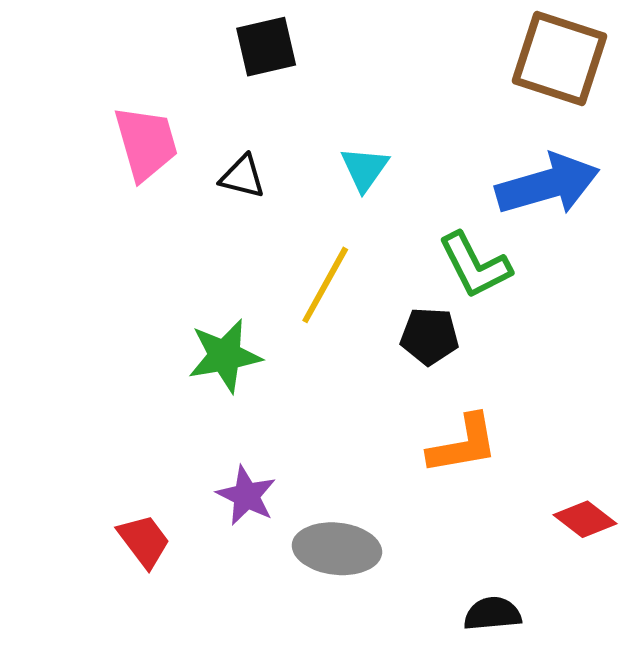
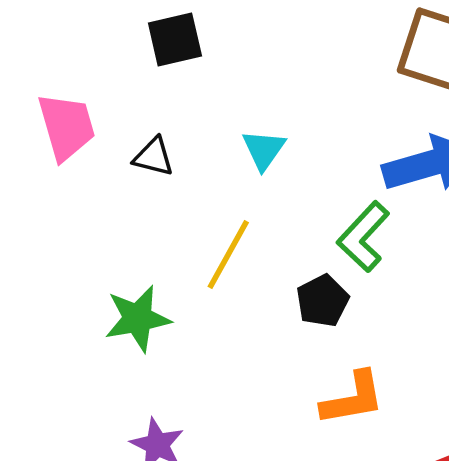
green L-shape: (475, 265) -> (363, 237), turned 70
black pentagon: (430, 336) -> (322, 301), turned -30

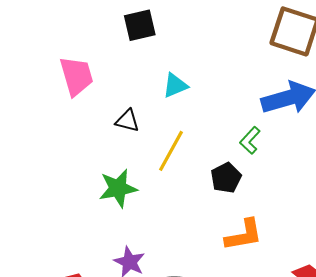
cyan triangle: (264, 150) -> (175, 85), moved, turned 32
black triangle: (154, 157) -> (127, 121), moved
green L-shape: (363, 237) -> (250, 140), size x0.7

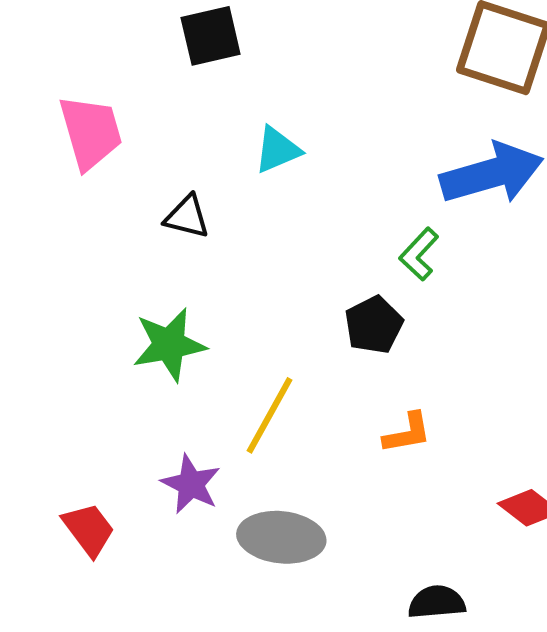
yellow line: (171, 151) -> (270, 415), moved
orange L-shape: (244, 235) -> (407, 433), size x0.7

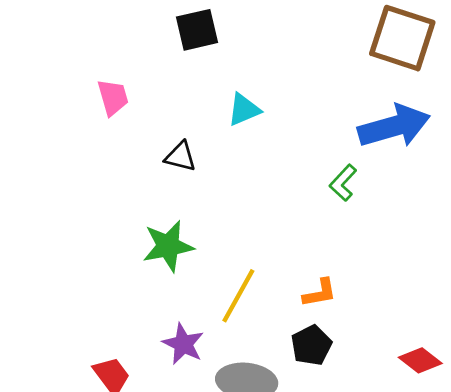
pink trapezoid: (91, 132) -> (113, 97), size x0.7
black pentagon: (374, 325) -> (311, 345), moved
orange L-shape: (407, 433) -> (320, 293), moved

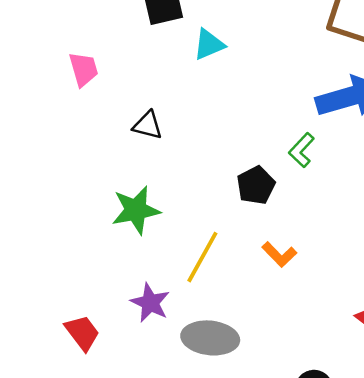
cyan triangle: (244, 110) -> (209, 44), moved
orange L-shape: (320, 293) -> (279, 254), turned 56
black pentagon: (311, 345) -> (256, 185), moved

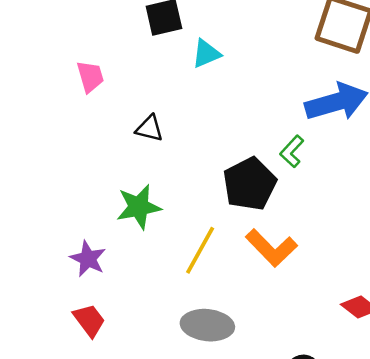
black pentagon: (256, 185) -> (250, 184), size x1.5
orange L-shape: (279, 254) -> (271, 248), size x1.6
purple star: (150, 303) -> (88, 259), moved

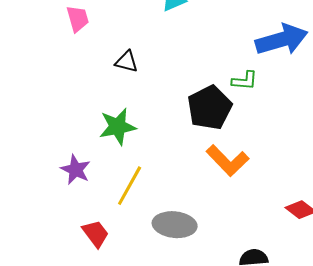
green L-shape: (292, 151) -> (245, 81), turned -128
yellow line: (200, 250) -> (130, 186), moved
red trapezoid: (89, 320) -> (96, 234), moved

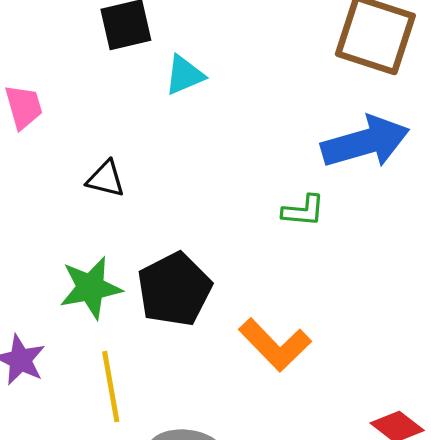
black pentagon: (210, 108) -> (174, 289), moved
yellow line: (130, 186) -> (111, 387), turned -39

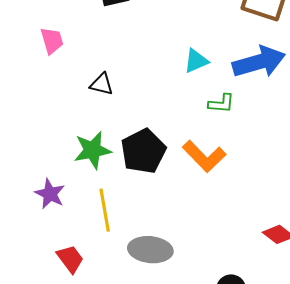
cyan triangle: (184, 75) -> (196, 61), moved
orange L-shape: (275, 345) -> (204, 156), moved

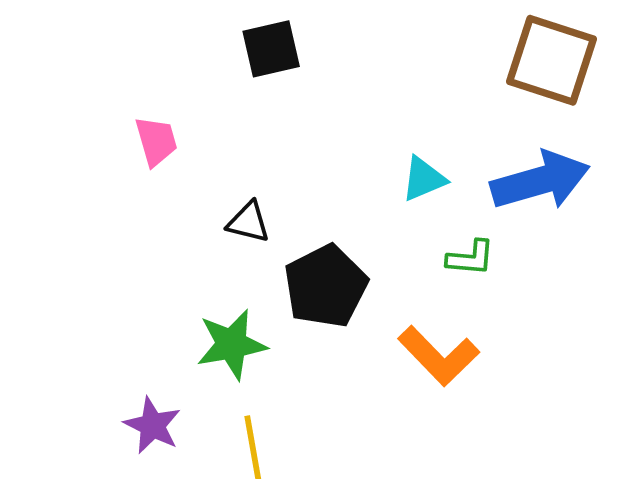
black pentagon: (143, 151) -> (326, 286), moved

